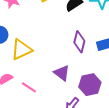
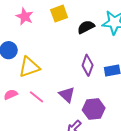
pink line: (29, 87) -> (37, 97), moved

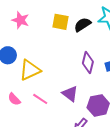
yellow square: (59, 14) -> (60, 22), moved, turned 36
pink semicircle: (11, 95) -> (14, 99), turned -104

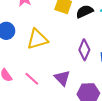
yellow triangle: (30, 70) -> (37, 39), moved

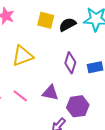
purple triangle: (62, 78) -> (50, 93), turned -30

